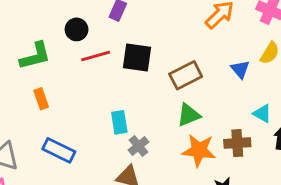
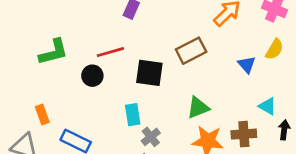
black circle: (77, 29) -> (92, 76), moved
black square: (137, 57) -> (149, 73), moved
brown rectangle: (186, 75) -> (191, 51), moved
orange rectangle: (41, 99) -> (42, 115), moved

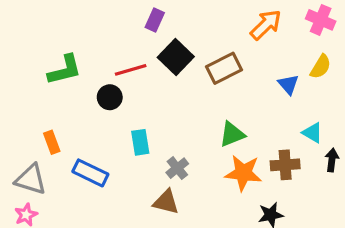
black square: (149, 73) -> (176, 57), moved, turned 36
cyan rectangle: (133, 115) -> (140, 142), moved

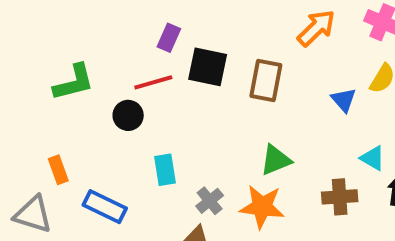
purple rectangle: (155, 20) -> (169, 38), moved
black square: (176, 57) -> (208, 67), turned -32
brown rectangle: (224, 68) -> (266, 80), turned -52
orange star: (243, 173) -> (262, 207), moved

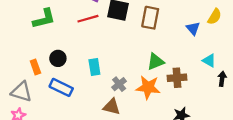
black circle: (128, 115) -> (58, 58), moved
brown cross: (340, 197) -> (177, 78), moved

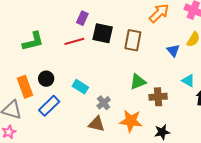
orange rectangle: (35, 67) -> (25, 87), size x1.5
cyan rectangle: (94, 67) -> (80, 87), turned -49
blue rectangle: (61, 87) -> (49, 106), turned -70
orange star: (148, 87) -> (131, 121), moved

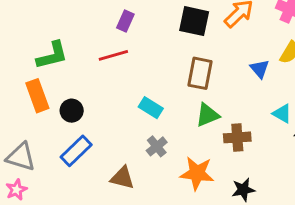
black square: (103, 33) -> (194, 21), moved
brown rectangle: (133, 40) -> (200, 73), moved
orange rectangle: (25, 87) -> (37, 96), moved
cyan rectangle: (80, 87) -> (151, 108), moved
brown triangle: (97, 124) -> (122, 178), moved

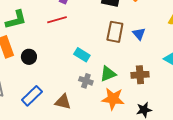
blue triangle: (260, 69) -> (139, 34), moved
green triangle: (207, 115) -> (108, 74), moved
gray cross: (157, 146) -> (86, 81), turned -32
blue rectangle: (76, 151) -> (32, 96), moved

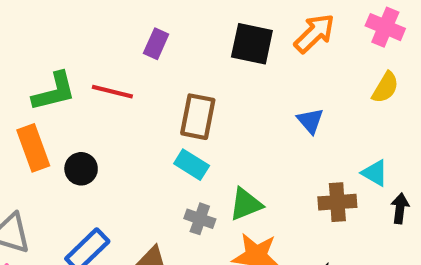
red line: (57, 20) -> (112, 92), moved, turned 30
brown rectangle: (115, 32) -> (198, 117), moved
brown cross: (140, 75) -> (337, 202), moved

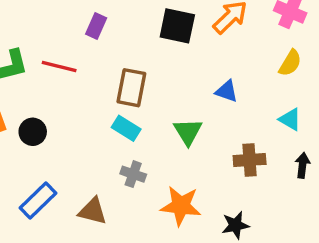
blue triangle: (310, 121) -> (227, 91), turned -30
cyan triangle: (375, 173) -> (290, 119), moved
green triangle: (246, 204) -> (188, 132), moved, turned -40

